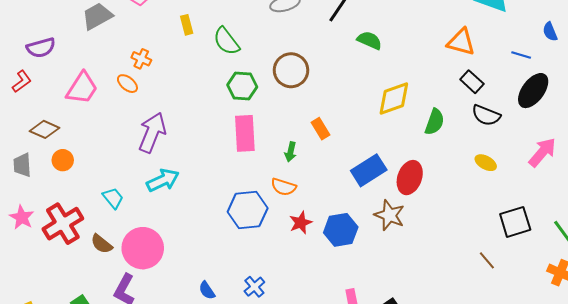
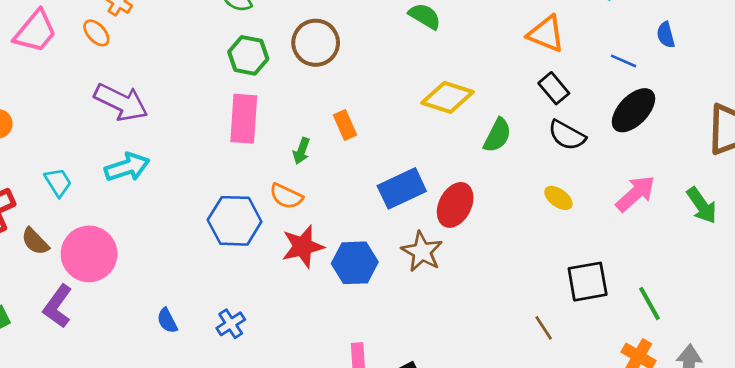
yellow diamond: (394, 98) -> (447, 97), turned 30
purple arrow: (152, 133) -> (121, 102), turned 87
red star: (301, 223) -> (303, 247), size x1.4

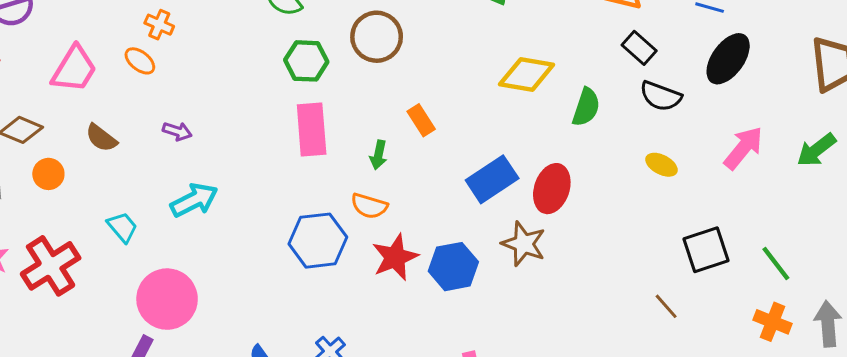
purple arrow: (121, 102) -> (177, 131), size x0.5
green arrow: (702, 205) -> (816, 150), turned 96
brown semicircle: (35, 241) -> (101, 138), moved

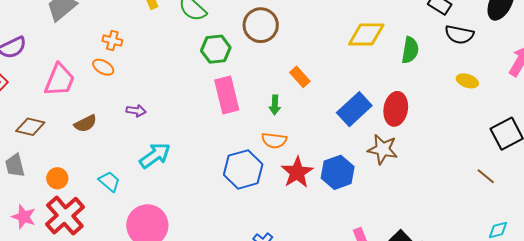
brown semicircle: (101, 138) -> (85, 123), turned -55
orange circle: (48, 174) -> (57, 178), moved

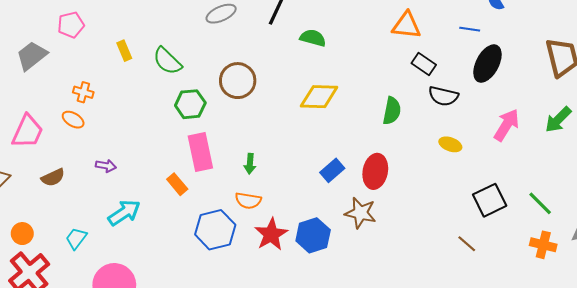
yellow diamond: (366, 34) -> (319, 97), moved
orange rectangle: (300, 77) -> (177, 184), moved
blue rectangle: (354, 109) -> (332, 170), size x0.7
cyan trapezoid: (109, 182) -> (76, 238), turned -95

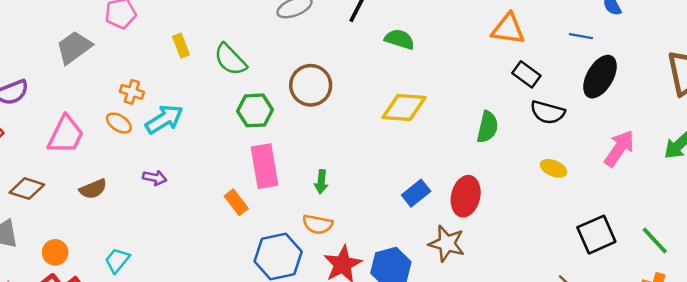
cyan arrow: (124, 213) -> (164, 119), moved

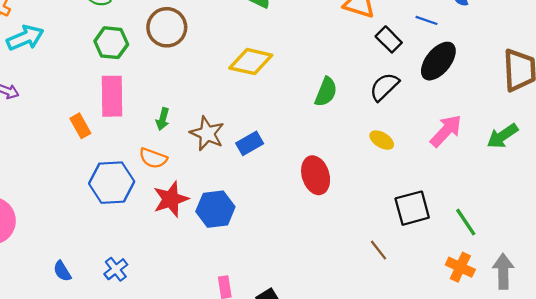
black rectangle: (526, 74) -> (389, 39), moved
black semicircle: (548, 112) -> (384, 87), turned 112
red ellipse: (466, 196) -> (316, 175), moved, turned -39
brown star: (447, 244) -> (207, 134), moved

